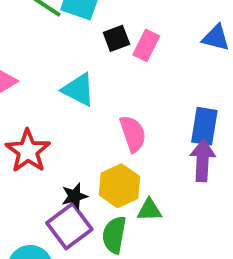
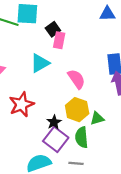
pink rectangle: (146, 45) -> (59, 40), moved
cyan triangle: (78, 90) -> (40, 63), turned -42
red star: (28, 151) -> (21, 104), turned 30

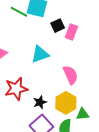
pink rectangle: (59, 40) -> (71, 32), moved
black star: (54, 122) -> (40, 102), moved

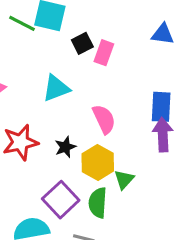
black star: (40, 102) -> (65, 147), moved
green triangle: (83, 114) -> (124, 179), turned -40

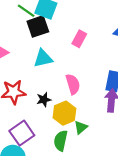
black square: (82, 43) -> (38, 26), moved, size x1.5
purple square: (61, 200) -> (22, 133), moved

